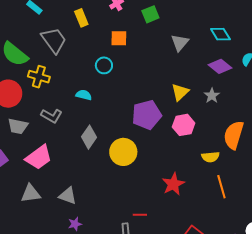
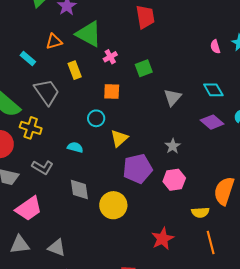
yellow triangle: (180, 92) -> (119, 138), moved
gray star: (212, 96) -> (173, 146), moved
gray diamond: (89, 137) -> (79, 190), turned -45

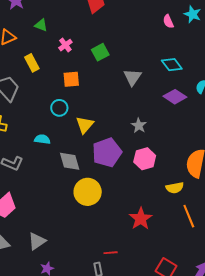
green triangle: (89, 34) -> (41, 25), size x0.5
gray diamond: (79, 190) -> (70, 161), moved
gray triangle: (57, 248) -> (37, 241), turned -48

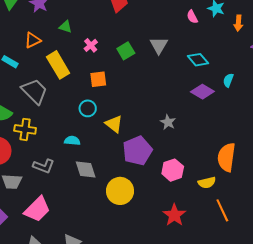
yellow rectangle: (32, 63) -> (58, 65), size x1.5
gray triangle: (132, 77) -> (159, 45), moved
yellow triangle: (85, 125) -> (114, 124), turned -30
pink hexagon: (145, 159) -> (173, 170), moved
gray diamond: (70, 161) -> (86, 169), moved

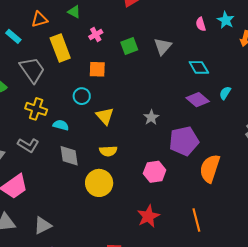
gray star: (168, 122) -> (151, 117), moved
yellow cross: (25, 129) -> (36, 109), moved
purple pentagon: (137, 151) -> (184, 141), moved
yellow semicircle: (207, 183) -> (108, 151), moved

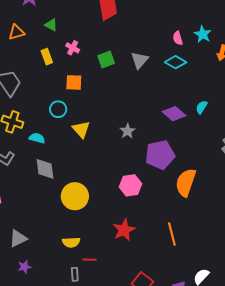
pink cross: (96, 35) -> (73, 48), turned -32
yellow rectangle: (60, 48) -> (47, 57), moved, size x0.6
cyan diamond: (199, 67) -> (176, 62), moved, turned -30
yellow semicircle: (108, 151) -> (71, 242), moved

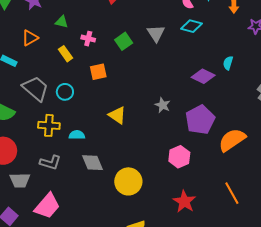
cyan circle: (58, 109) -> (65, 92), moved
orange semicircle: (186, 183) -> (232, 140), turned 52

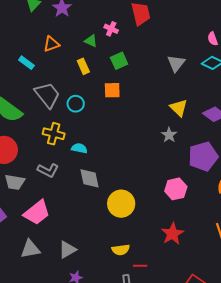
green triangle: (62, 22) -> (91, 41), moved
pink cross: (88, 39) -> (111, 29), moved
green square: (124, 41) -> (119, 61), moved
yellow triangle: (117, 115) -> (179, 108), moved

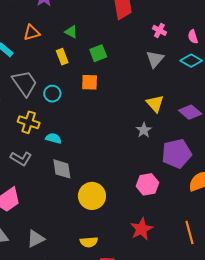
pink cross: (111, 29) -> (159, 30), moved

